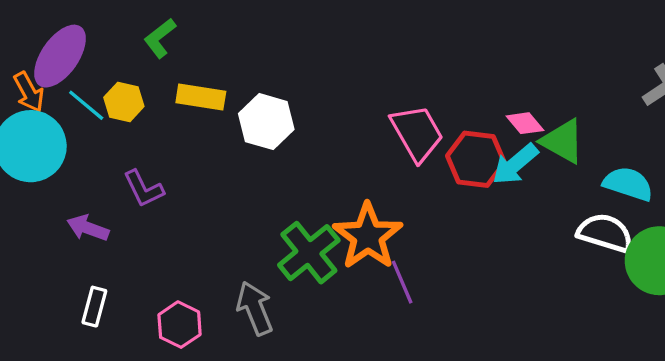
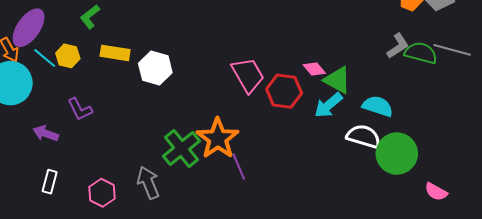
cyan arrow: (515, 164) -> (328, 105), moved

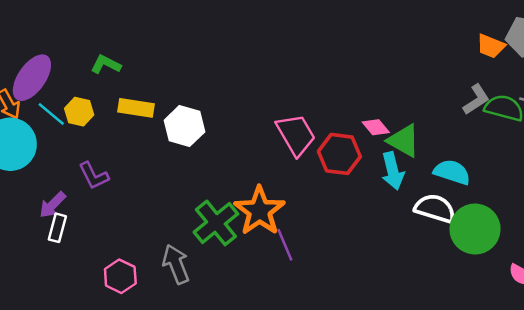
green L-shape: (90, 17) -> (106, 64), turned 65
cyan arrow: (328, 105) -> (393, 171), turned -64
purple arrow: (46, 133) -> (52, 205), turned -65
white rectangle: (50, 182) -> (57, 228), moved

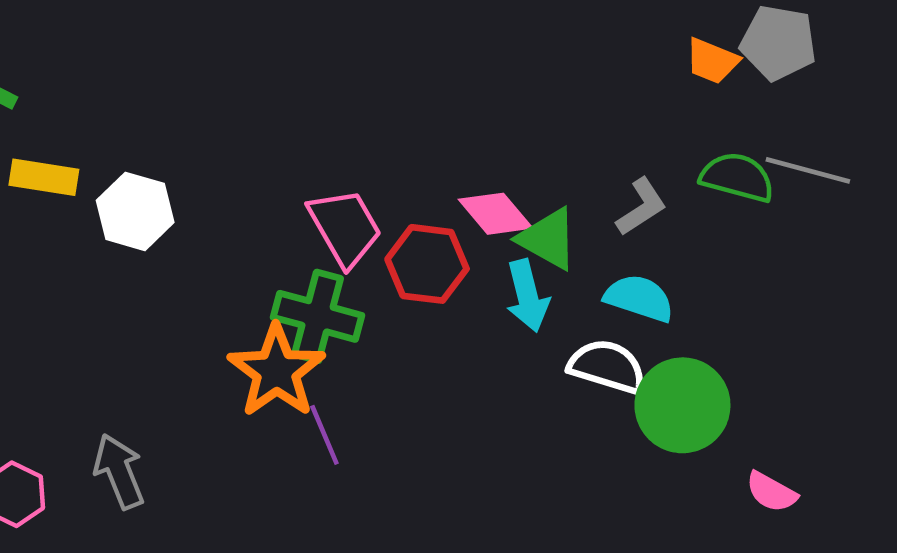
gray L-shape: (476, 99) -> (641, 207), moved
pink diamond: (376, 127) -> (495, 214), size x1.4
green cross: (216, 223) -> (318, 316), moved, turned -36

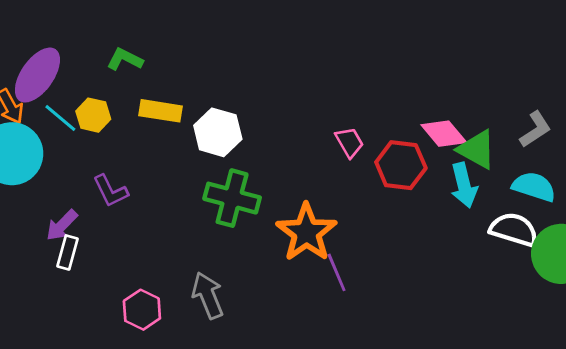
pink trapezoid: (345, 227) -> (349, 142), size x0.6
green cross: (318, 316) -> (232, 198), moved

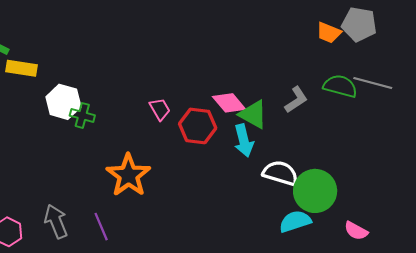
yellow rectangle: (161, 111) -> (21, 68), moved
cyan semicircle: (534, 187) -> (295, 221), moved, turned -36
green cross: (232, 198) -> (82, 115), moved, size x0.6
purple line: (337, 272) -> (101, 227), moved

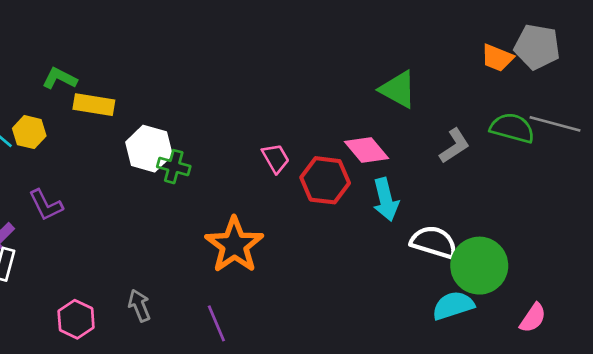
green triangle: (253, 114) -> (398, 89), moved
gray arrow: (56, 221) -> (139, 306), size x0.7
purple line: (101, 227) -> (216, 323), moved
pink semicircle: (356, 231) -> (533, 318), turned -85

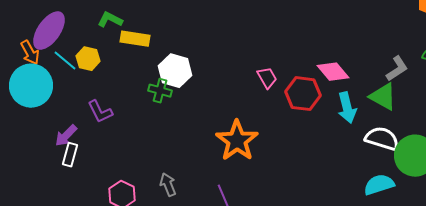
green triangle: (398, 89) -> (383, 97), moved
green cross: (174, 167) -> (160, 91), moved
cyan semicircle: (453, 306) -> (379, 185), moved

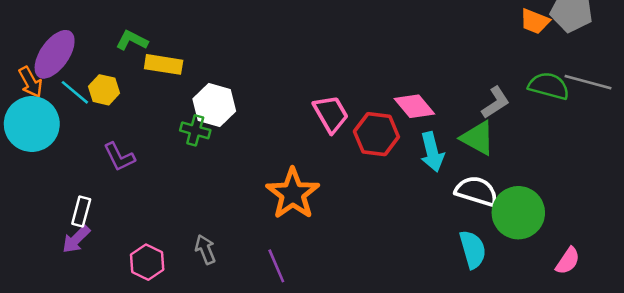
pink trapezoid: (267, 78) -> (331, 114), size x1.4
purple arrow: (66, 136) -> (76, 239), moved
cyan semicircle: (379, 185) -> (473, 249), turned 92

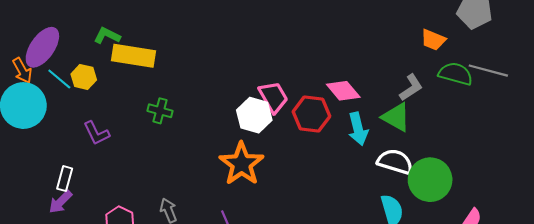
orange trapezoid: (535, 21) -> (433, 40), moved
yellow rectangle: (164, 64) -> (133, 56), size x1.4
white hexagon: (214, 105) -> (254, 115), moved

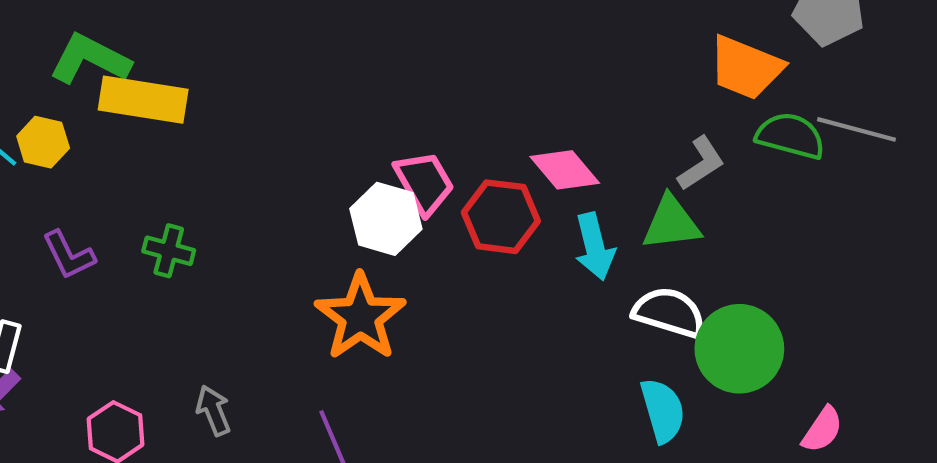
green L-shape: (107, 36) -> (90, 59), size x1.5
orange trapezoid: (433, 40) -> (746, 68), size x1.5
green cross: (160, 111) -> (169, 251), moved
green triangle: (396, 117) -> (671, 223), turned -36

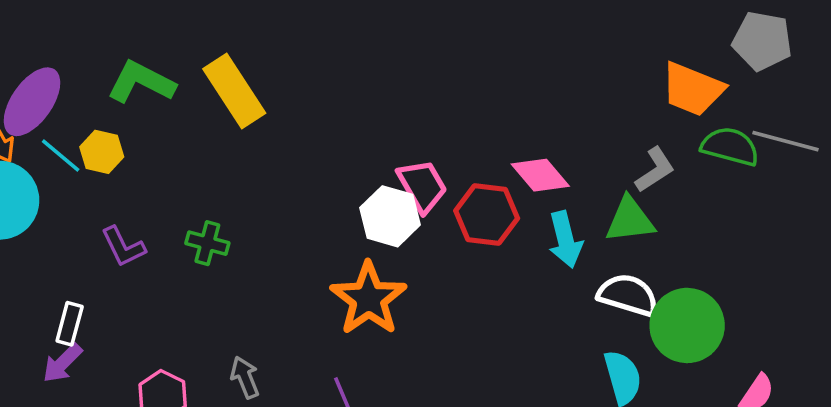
yellow rectangle: (143, 100) -> (234, 91), moved, turned 48

